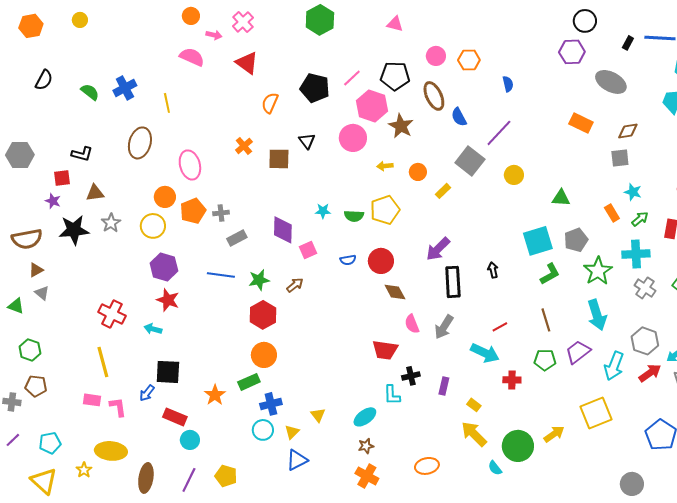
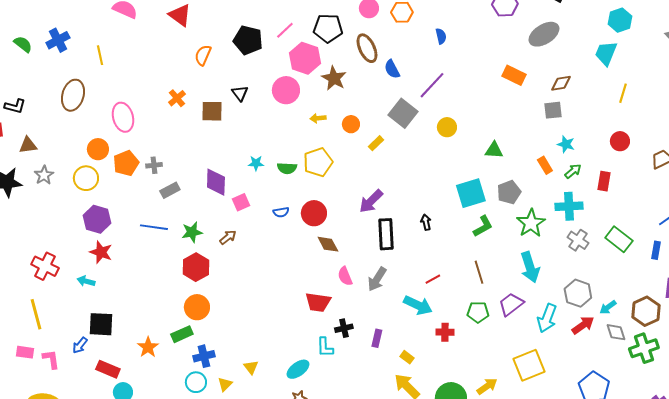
gray ellipse: (611, 82) -> (544, 34), turned -60

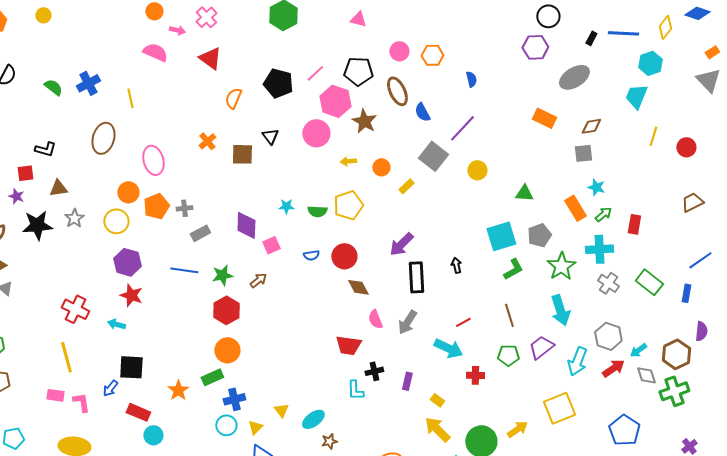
red circle: (620, 141) -> (686, 147), moved
orange rectangle: (545, 165) -> (575, 208), size x1.4
cyan ellipse: (298, 369) -> (313, 419), moved

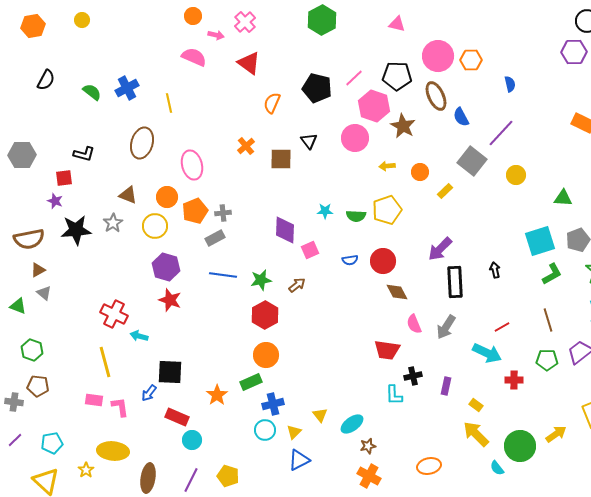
pink circle: (399, 51) -> (438, 56), size x1.6
brown triangle: (58, 188) -> (128, 195), moved, turned 30
gray rectangle: (200, 233) -> (215, 238), moved
cyan arrow: (116, 324) -> (139, 336), moved

